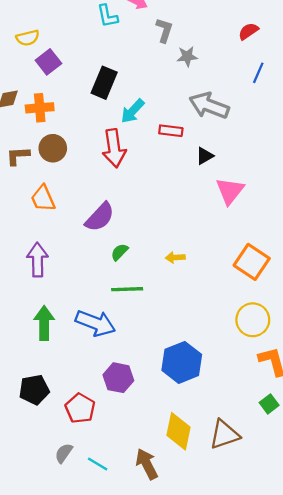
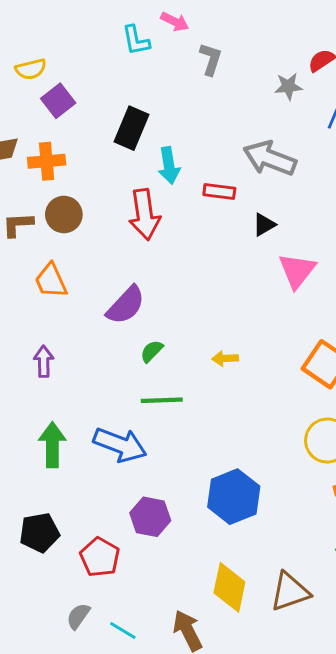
gray star: (187, 56) -> (288, 86), moved
cyan arrow: (133, 111) -> (169, 166), turned -52
purple arrow: (37, 260) -> (44, 361), size x0.7

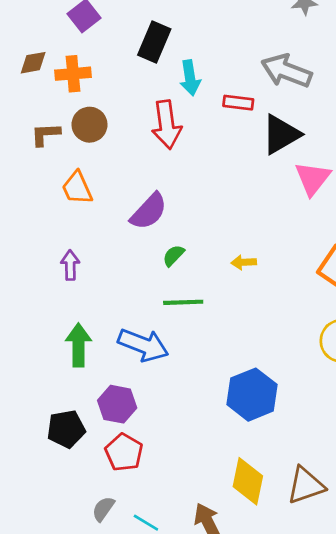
black triangle: (264, 225) -> (281, 134), size x1.8
purple hexagon: (150, 517) -> (117, 404), moved

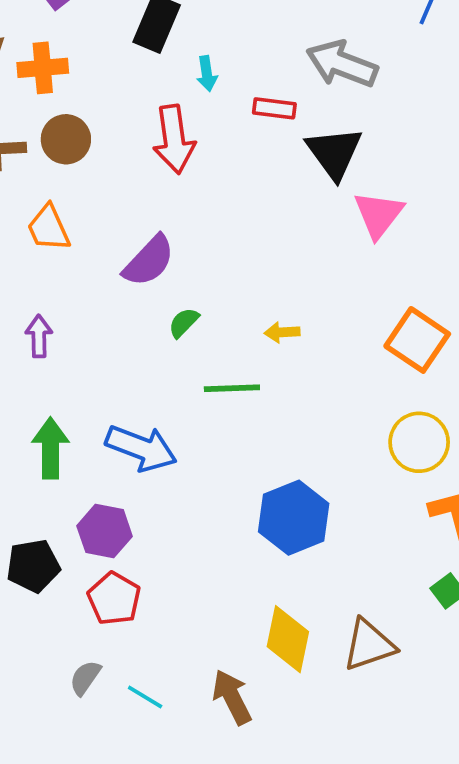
cyan arrow: (190, 78) -> (207, 74), size x0.7
black triangle: (281, 134) -> (334, 153), turned -36
green line: (183, 302) -> (232, 388), moved

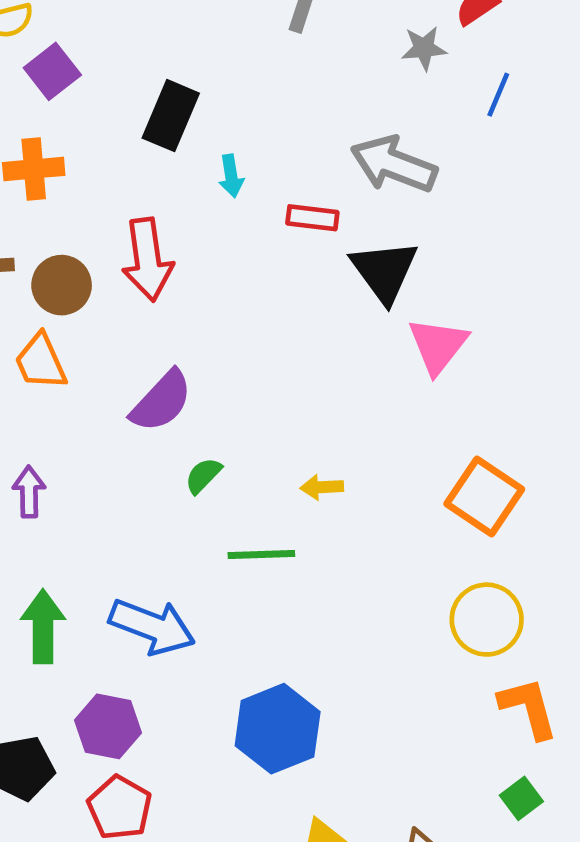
brown circle: (66, 139) -> (62, 285), moved
red arrow: (174, 139) -> (148, 260), moved
blue hexagon: (294, 518) -> (278, 729), moved

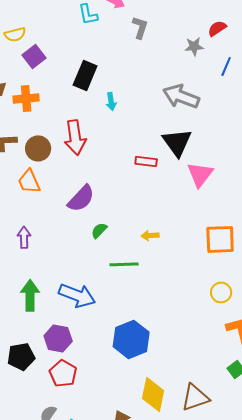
red rectangle: (312, 218) -> (146, 161), moved
orange square: (484, 496) -> (220, 239), turned -36
yellow circle: (487, 620) -> (221, 292), size x0.7

